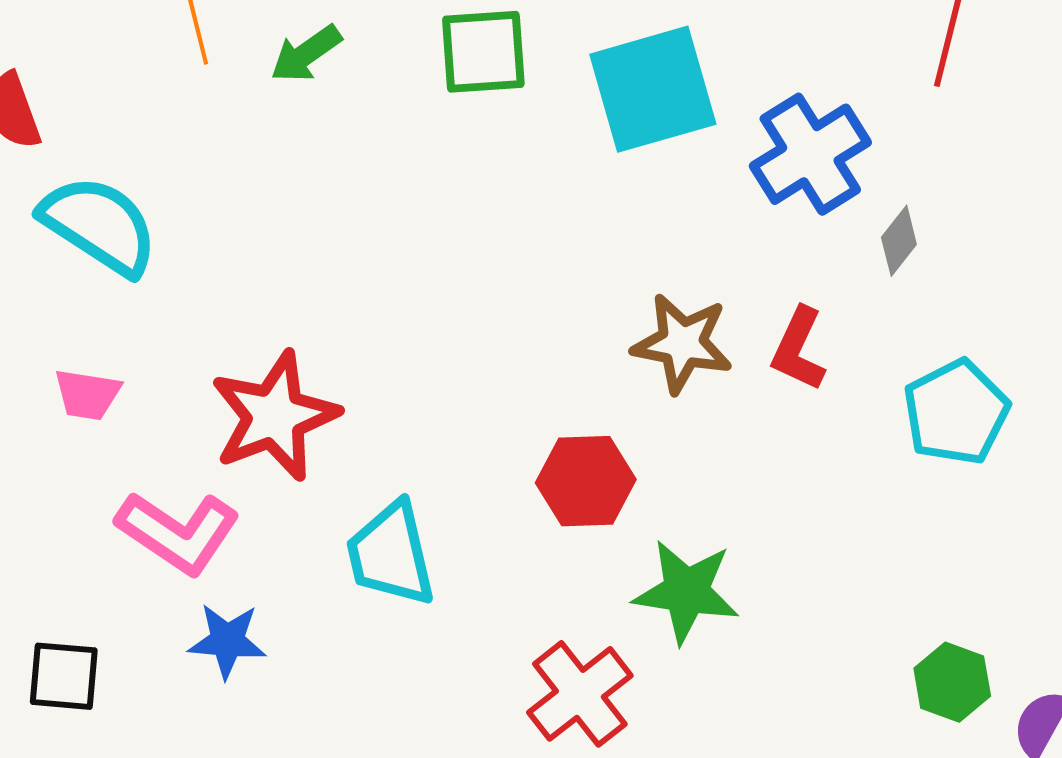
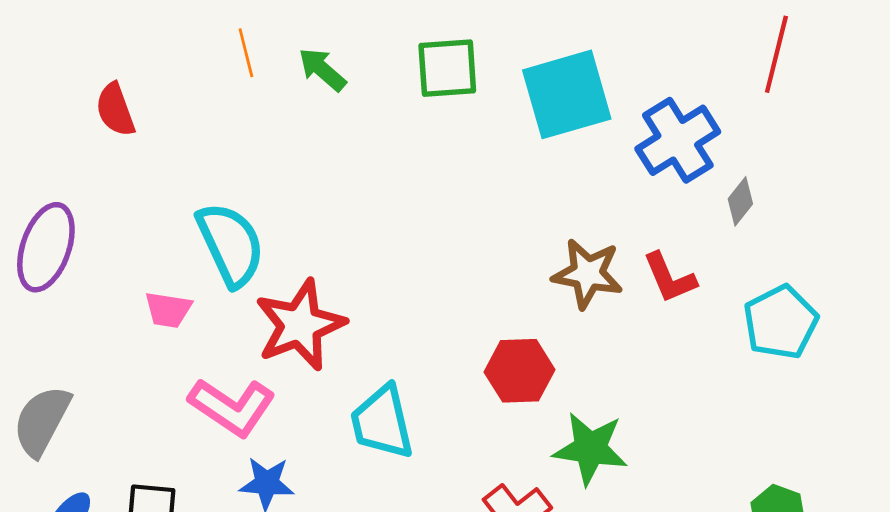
green arrow: (306, 54) -> (322, 69), turned 76
cyan semicircle: (99, 225) -> (231, 244), moved, turned 32
red L-shape: (799, 349) -> (669, 278), turned -48

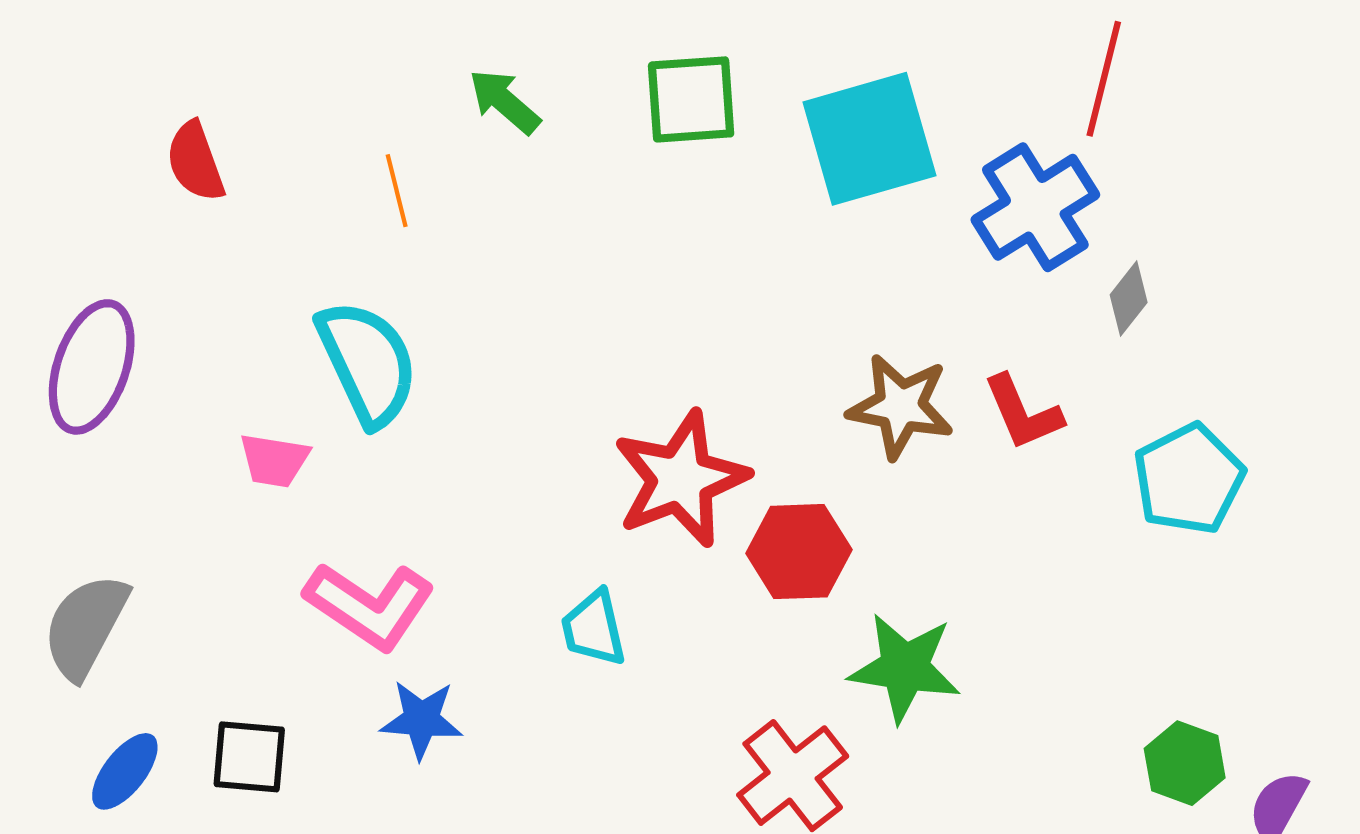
orange line: (246, 53) -> (397, 191), moved
red line: (776, 54) -> (1104, 79), moved
red star: (300, 325) -> (681, 479), moved
cyan trapezoid: (382, 422) -> (594, 628), size x0.7

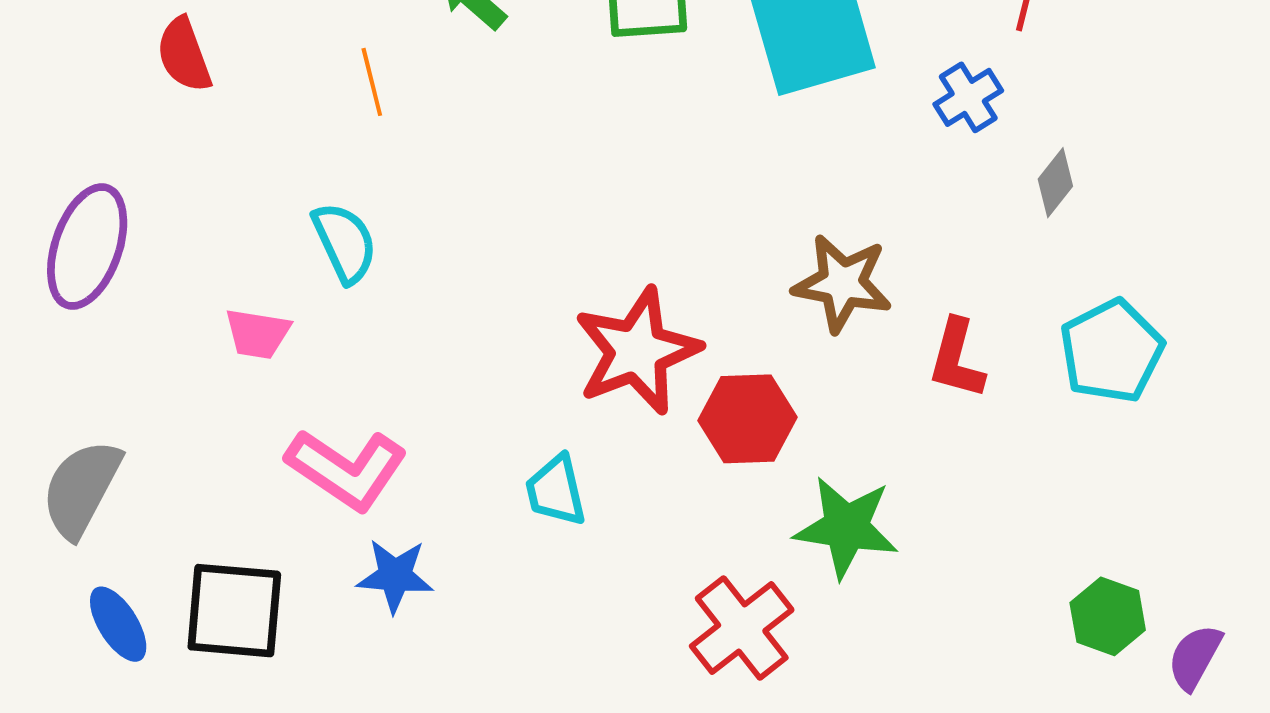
blue cross: (1035, 207) -> (968, 97), size x0.6
cyan semicircle: (368, 363) -> (345, 243), size x0.7
red L-shape: (1023, 413) -> (957, 359), moved, turned 38
black square: (249, 757) -> (234, 611), size x1.4
blue ellipse: (125, 771) -> (118, 624), turned -70

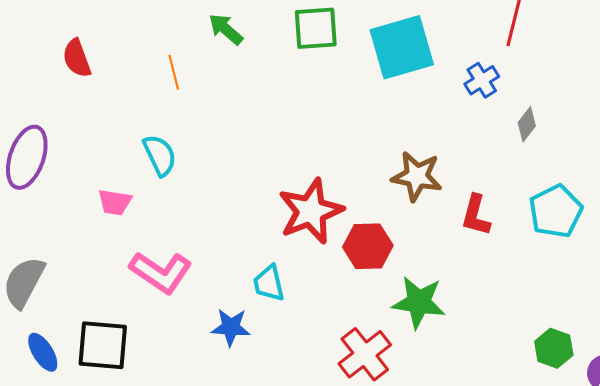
blue star: (395, 576) -> (231, 327), moved

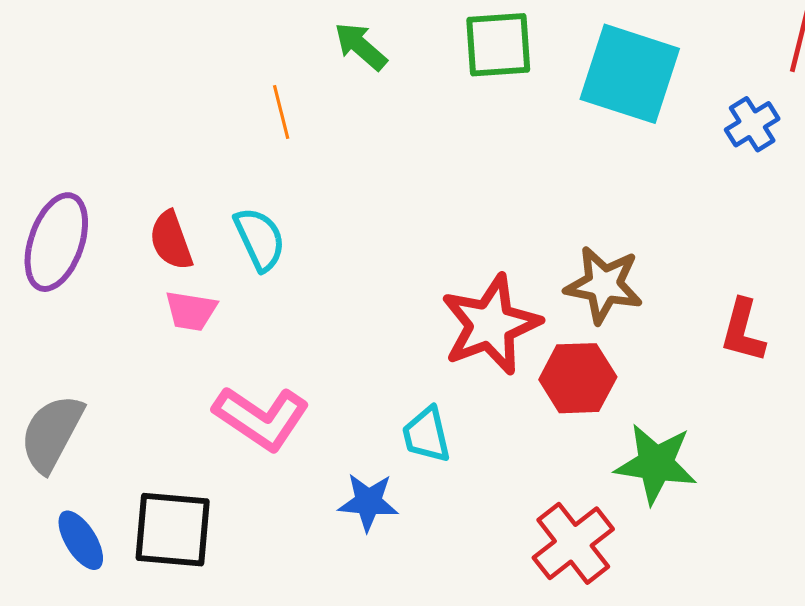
cyan square: (402, 47) -> (630, 74), turned 34
red semicircle: (77, 58) -> (171, 241), moved
brown star: (417, 176) -> (604, 285), moved

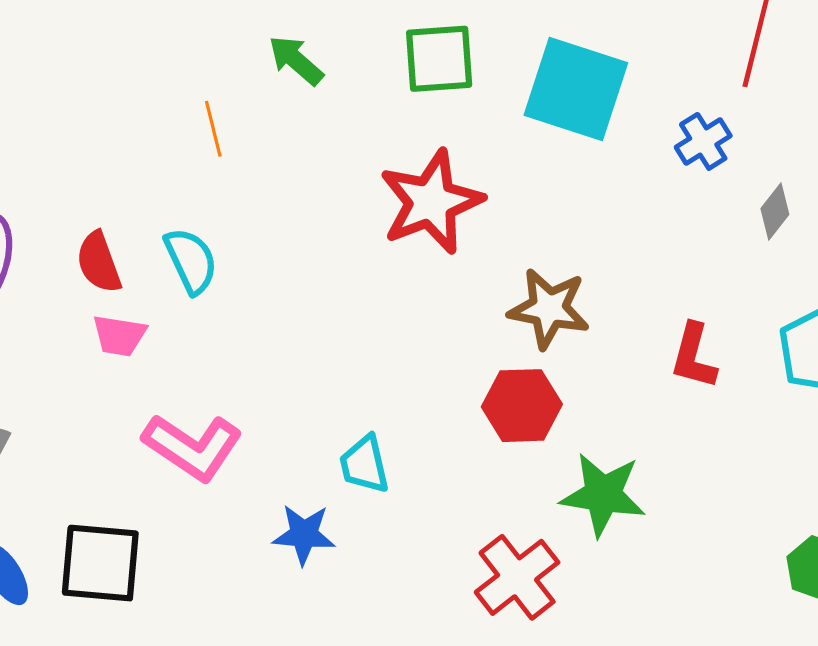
red star: (491, 325) -> (431, 202), moved

